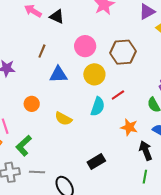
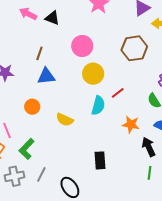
brown hexagon: (123, 52) -> (134, 48), moved
blue triangle: (58, 75) -> (46, 76), moved
black rectangle: (96, 161) -> (100, 160), turned -60
gray line: (37, 172) -> (41, 174), turned -63

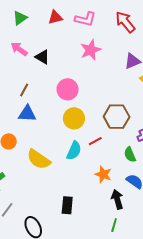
brown hexagon: (134, 48) -> (117, 117), moved
yellow semicircle: (65, 120) -> (39, 159), size x1.4

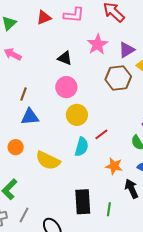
pink star: (91, 50) -> (97, 44), moved
black triangle: (42, 57) -> (65, 58), moved
brown hexagon: (117, 117) -> (118, 78), moved
black rectangle: (67, 205) -> (83, 202), size x1.4
green line: (114, 225) -> (109, 209), moved

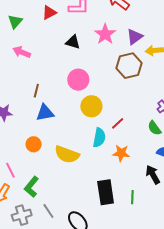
black triangle: (65, 58) -> (73, 42), moved
orange star: (114, 166) -> (121, 153), moved
gray line: (24, 215) -> (48, 211), turned -56

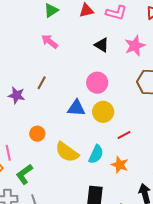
brown line: (36, 91) -> (42, 83), moved
blue triangle: (45, 113) -> (76, 108), moved
cyan semicircle: (99, 138) -> (96, 154), moved

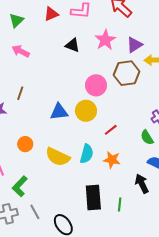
pink circle: (97, 83) -> (96, 85), moved

